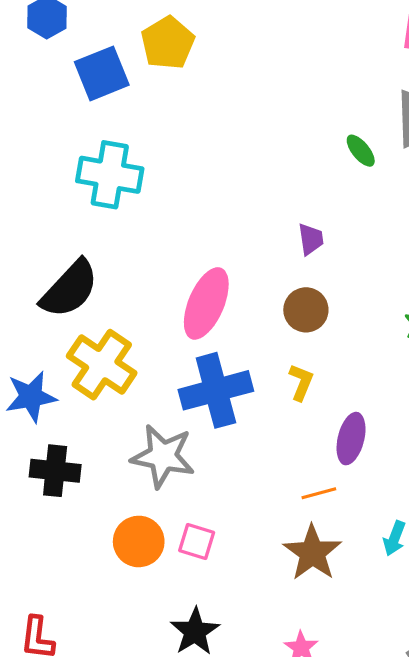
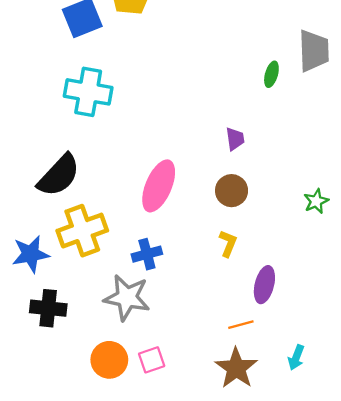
green ellipse: (361, 151) -> (271, 74), turned 55
yellow cross: (102, 365) -> (82, 231), turned 36
blue cross: (216, 390) -> (147, 254), moved, size x0.6
pink square: (197, 541) -> (152, 360), turned -36

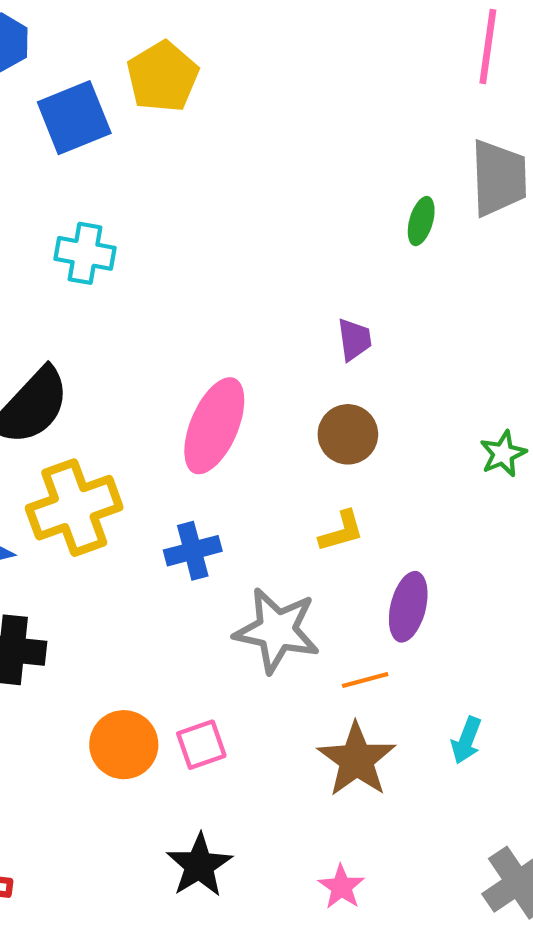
cyan cross: (88, 92) -> (85, 253), size x0.7
yellow L-shape: (228, 244) -> (341, 531), turned 52
gray star: (127, 298) -> (277, 630), moved

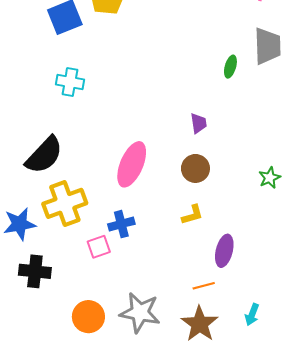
gray star: (277, 630) -> (140, 313), moved
pink square: (201, 745) -> (99, 247), moved

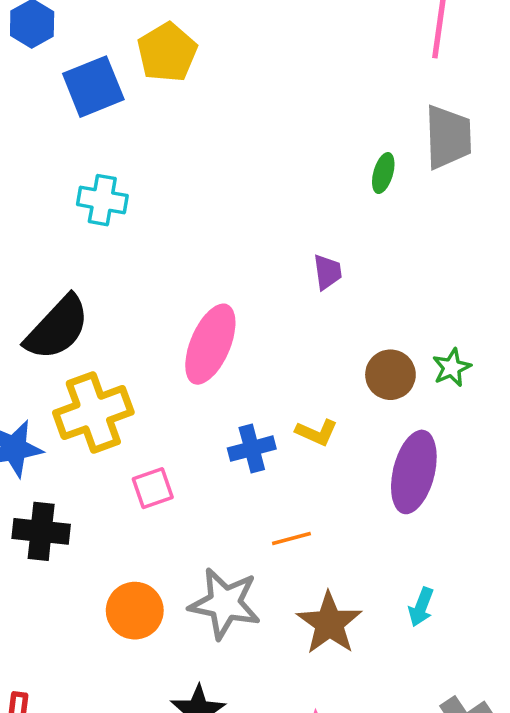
brown circle: (195, 168) -> (390, 375), moved
yellow L-shape: (192, 215) -> (317, 432), turned 40
blue cross: (121, 224) -> (252, 449), moved
purple ellipse: (224, 251) -> (414, 472), moved, size x1.4
orange line: (204, 286) -> (291, 539), moved

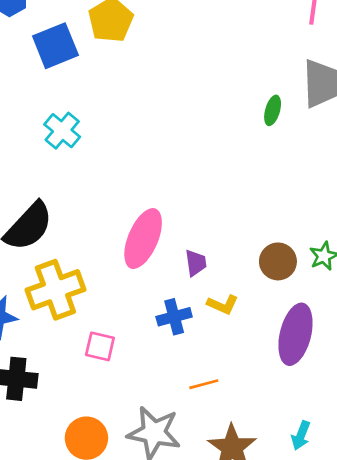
cyan cross: (102, 200) -> (62, 131), turned 30
purple trapezoid: (327, 272) -> (196, 263), moved
pink square: (153, 488) -> (100, 346), turned 32

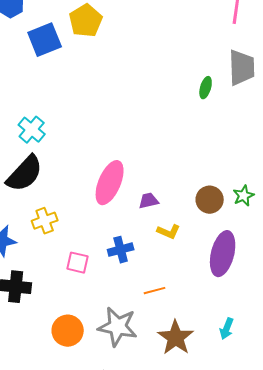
cyan cross: (62, 131) -> (32, 130), moved
purple trapezoid: (196, 263) -> (149, 201), turned -95
yellow cross: (55, 290) -> (45, 221), size x0.6
blue cross: (174, 317) -> (121, 250), moved

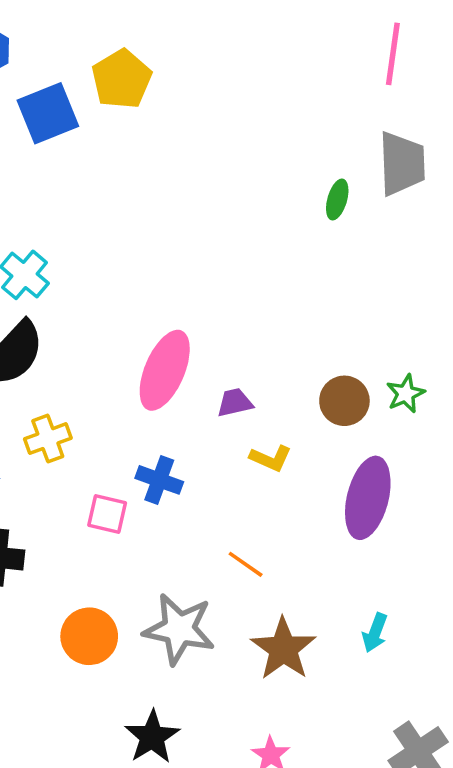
blue cross: (121, 250) -> (159, 480), moved, turned 35
orange line: (155, 291) -> (246, 564), turned 50

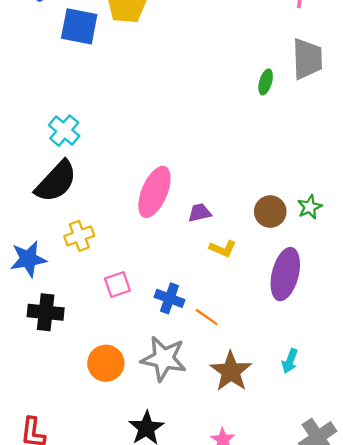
blue square: (48, 113) -> (79, 26), turned 33
blue cross: (159, 480) -> (170, 298), moved
pink square: (107, 514) -> (117, 285), turned -32

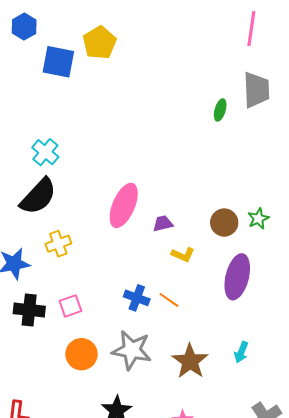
pink square: (117, 285) -> (70, 306), moved
orange line: (207, 317) -> (169, 300), moved

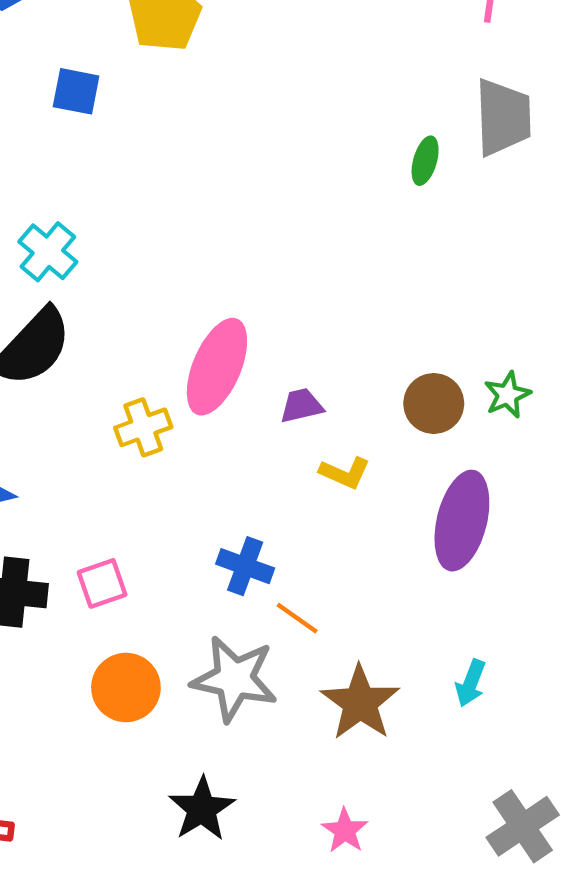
blue square: (58, 62) -> (76, 91), moved, size x0.7
yellow cross: (58, 244) -> (143, 427), moved
orange line: (169, 300) -> (297, 618), moved

